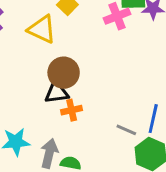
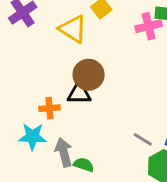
orange cross: (72, 110) -> (49, 108), moved
gray arrow: (49, 153) -> (64, 152), turned -36

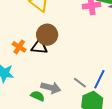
orange cross: (49, 108) -> (19, 47), moved, turned 32
gray arrow: (64, 152) -> (51, 88), moved, turned 114

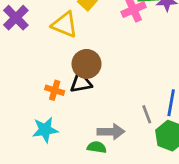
gray line: (80, 83) -> (147, 114), turned 48

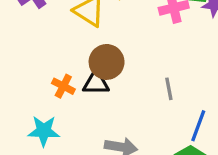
gray line: (147, 114) -> (169, 89), moved

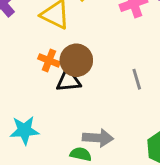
orange cross: (63, 86) -> (49, 60), moved

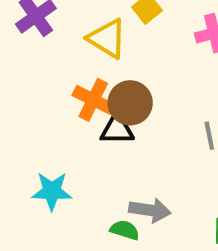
orange cross: (49, 60) -> (93, 100), size x1.4

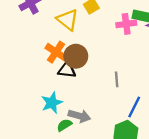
cyan star: (52, 191) -> (52, 103), moved, turned -30
green semicircle: (125, 230) -> (64, 125), turned -56

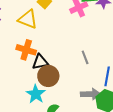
brown circle: (76, 56) -> (48, 76), moved
gray arrow: (79, 116) -> (90, 94), moved

